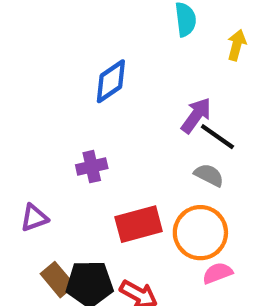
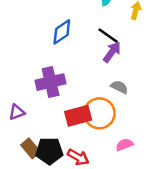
black line: (217, 137) -> (108, 36), moved
purple cross: (92, 167) -> (51, 82), size x1.6
orange circle: (200, 233) -> (99, 113), moved

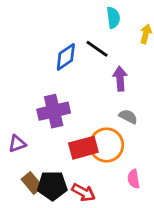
black line: (108, 36) -> (97, 49), moved
purple arrow: (112, 52) -> (120, 79), turned -40
pink semicircle: (124, 145) -> (134, 179), turned -78

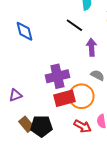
blue diamond: (66, 57) -> (24, 31), moved, turned -70
purple cross: (54, 111) -> (57, 76), moved
red arrow: (83, 192) -> (82, 126), moved

